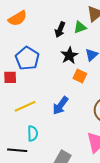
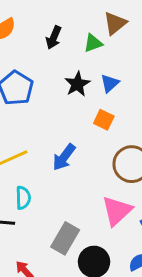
black arrow: (60, 30) -> (54, 38), moved
orange square: (80, 76) -> (104, 120), moved

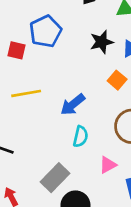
cyan semicircle: (23, 198) -> (81, 137), moved
pink triangle: (117, 211) -> (108, 165), size x0.6

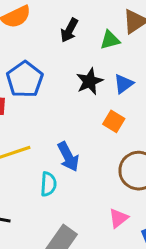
blue arrow: (73, 105) -> (68, 157), turned -70
cyan semicircle: (81, 137) -> (48, 184), moved

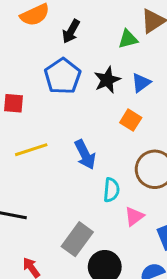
black arrow: (69, 30) -> (71, 31), moved
blue pentagon: (25, 79) -> (63, 76), moved
cyan semicircle: (48, 184) -> (111, 190), moved

